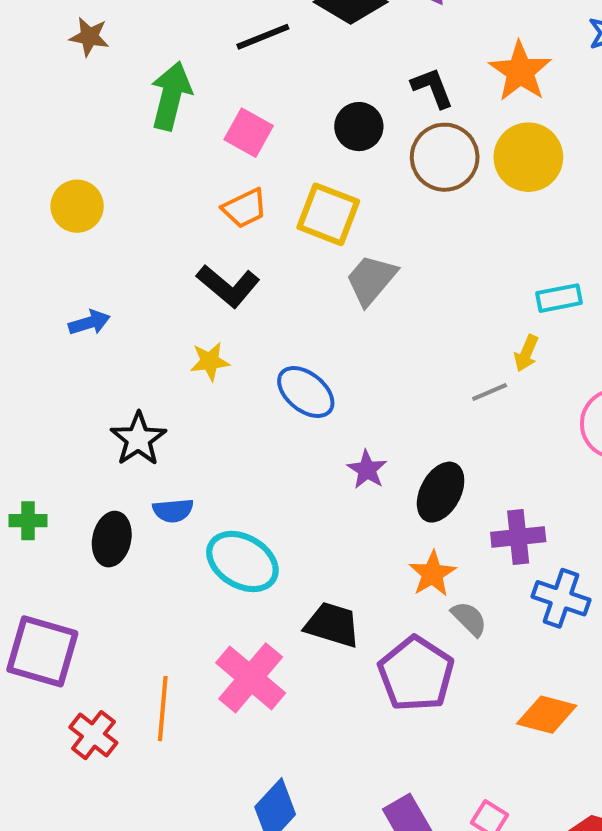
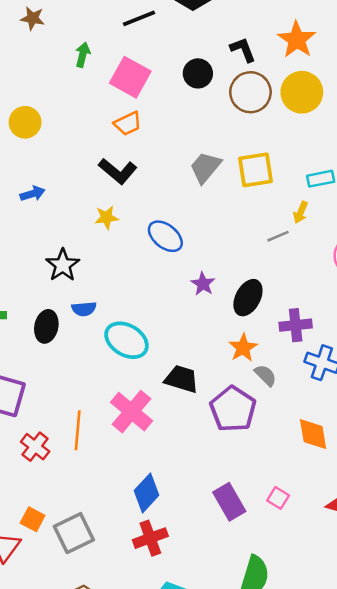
green arrow: (171, 96) -> (83, 55), size x0.6
pink square: (249, 133) -> (130, 77), size x1.4
yellow square: (328, 214) -> (255, 170), moved, turned -30
orange diamond: (547, 715) -> (313, 434), turned 66

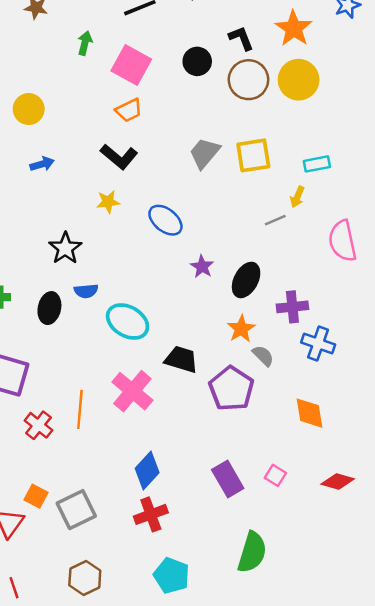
blue arrow: (33, 194) -> (42, 164), moved

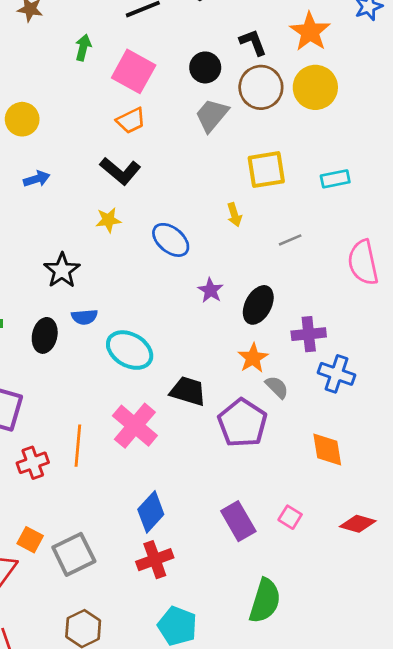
gray trapezoid: (205, 153) -> (212, 115), moved
yellow arrow: (297, 197) -> (234, 215), moved, turned -40
red cross: (38, 425) -> (33, 463), turned 32

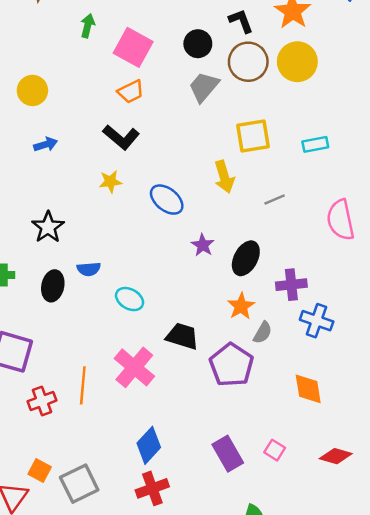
yellow arrow: (234, 215) -> (224, 177), size x1.5
black star: (62, 270) -> (48, 227), moved
cyan ellipse: (130, 350) -> (130, 299), size x0.7
gray semicircle: (277, 387) -> (263, 333), turned 75

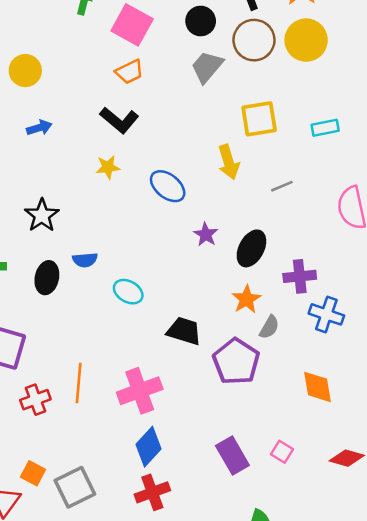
pink cross: (134, 367) -> (140, 391), moved, turned 30

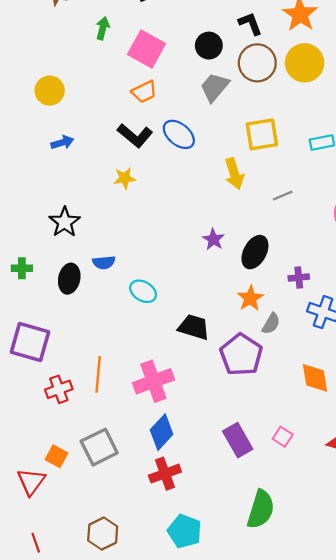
blue ellipse: (168, 186) -> (179, 134), moved
purple cross: (300, 276) -> (299, 277), size x0.7
gray square: (75, 487) -> (99, 447), moved

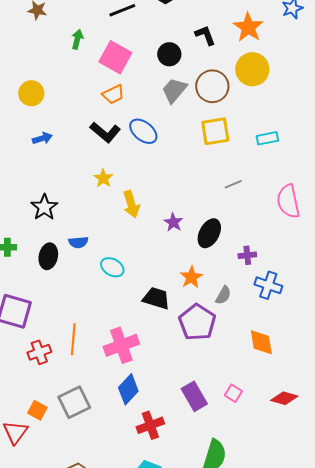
brown circle: (257, 63) -> (212, 86), moved
yellow arrow: (234, 174) -> (131, 204), moved
yellow star: (125, 178) -> (103, 178), moved, turned -30
orange star: (250, 298) -> (191, 277), moved
red cross: (165, 474) -> (150, 425), moved

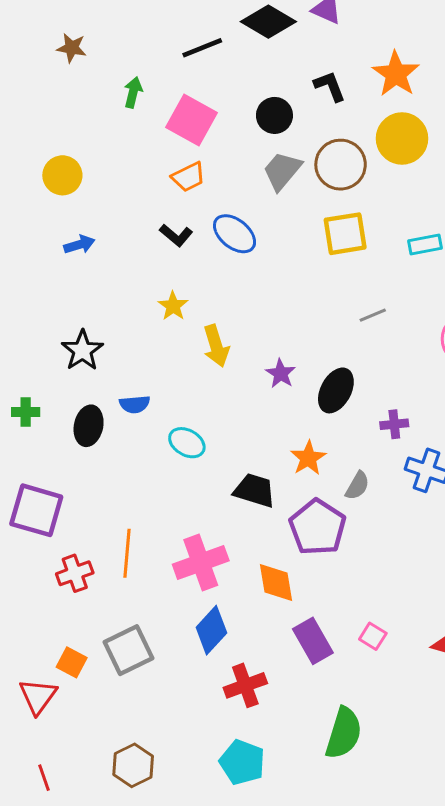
black L-shape: (105, 132) -> (176, 235), size x0.7
orange diamond: (261, 342) -> (276, 582), moved

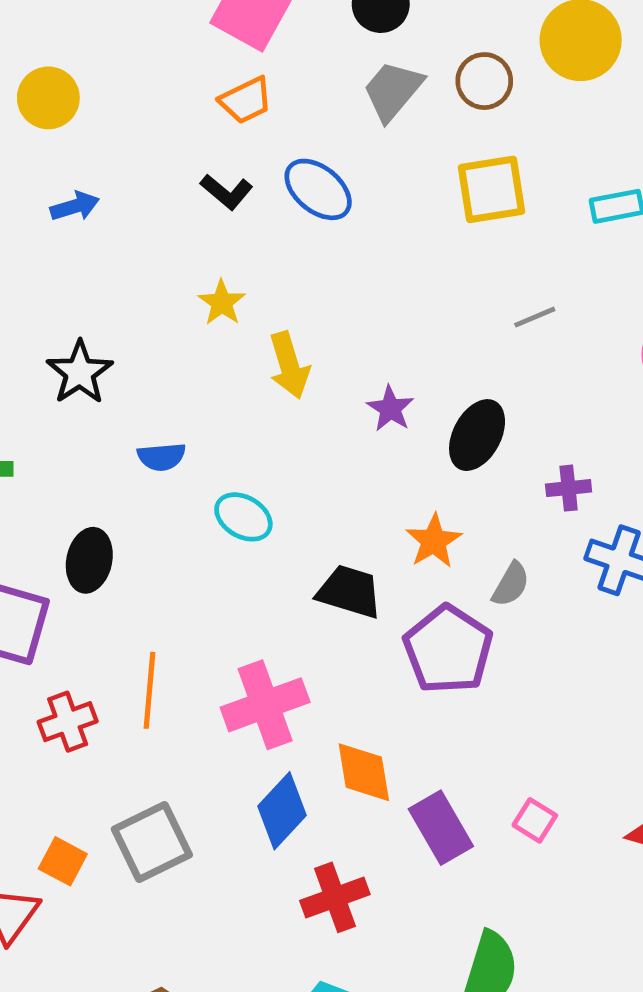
brown circle: (341, 165) -> (484, 81), size x0.7
black ellipse: (89, 426) -> (89, 560), moved
orange diamond: (276, 582) -> (364, 772), moved

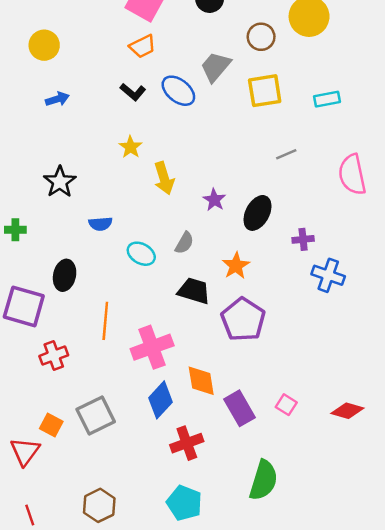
gray trapezoid: (393, 91) -> (216, 67), moved
gray semicircle: (511, 584) -> (184, 243), moved
orange line: (149, 690) -> (105, 321), moved

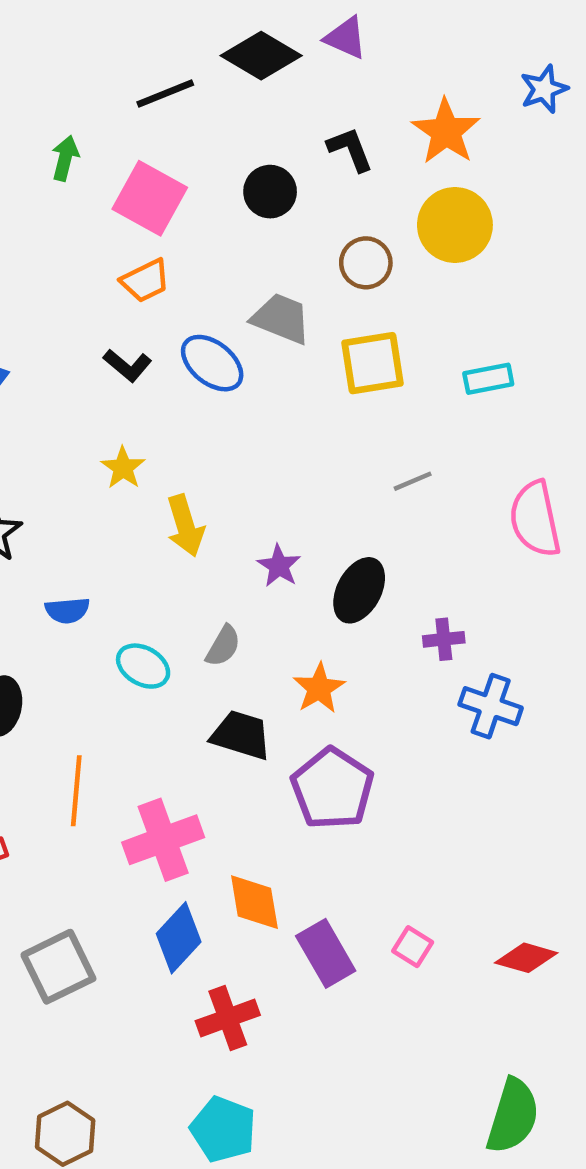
gray trapezoid: (216, 67) -> (281, 319), turned 72
green semicircle: (263, 480) -> (513, 1116), moved

